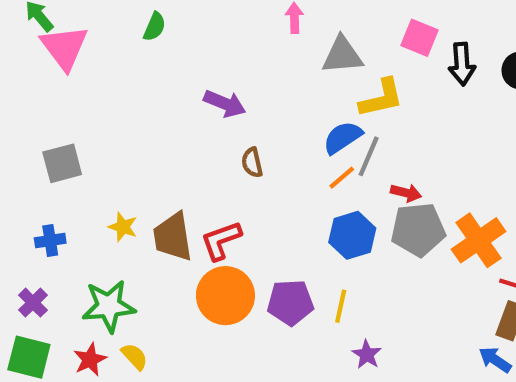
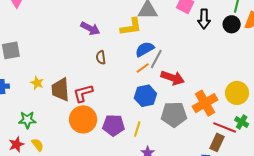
yellow L-shape: (381, 98) -> (131, 27), moved
red arrow: (406, 193) -> (173, 78), size x1.6
gray pentagon: (418, 230) -> (174, 114), moved
green star: (109, 306) -> (27, 120), size x0.7

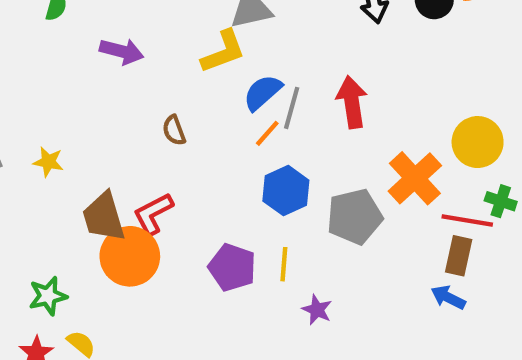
purple arrow: (90, 28) -> (122, 51), moved
red arrow: (173, 78) -> (352, 102), moved, turned -105
yellow star: (37, 83) -> (48, 162), moved
orange circle: (83, 119) -> (130, 256), moved
purple pentagon: (114, 125) -> (232, 267), turned 30

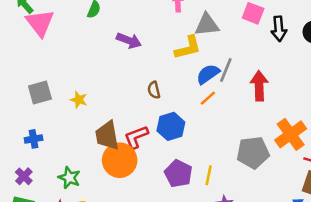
gray line: (292, 108) -> (226, 70), moved
blue hexagon: (286, 191) -> (171, 126), moved
green star: (48, 296) -> (69, 178), turned 30

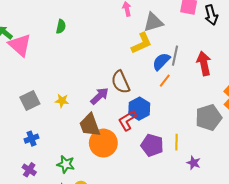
purple arrow: (129, 41) -> (100, 96), moved, turned -54
brown semicircle: (154, 90) -> (120, 82), size x1.6
red L-shape: (136, 137) -> (127, 120), moved

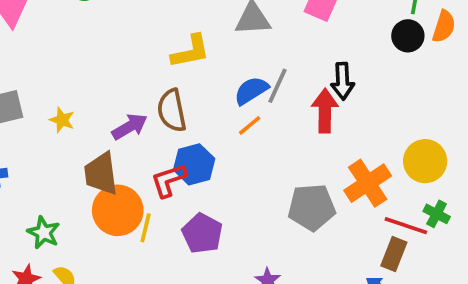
black arrow: (211, 15) -> (343, 81), moved
yellow L-shape: (141, 43) -> (190, 51), moved
yellow line: (177, 142) -> (146, 228), moved

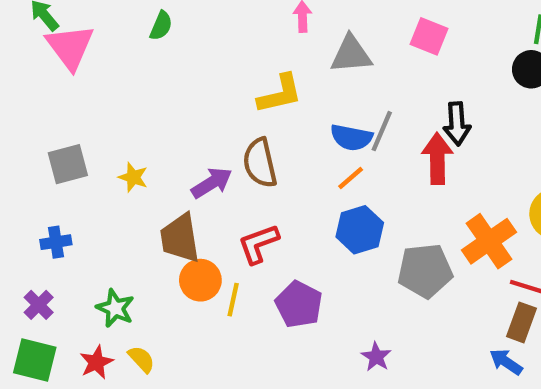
blue semicircle: (251, 91) -> (351, 137), turned -135
blue hexagon: (194, 164) -> (360, 230), moved
orange circle: (118, 210) -> (200, 280), size x0.7

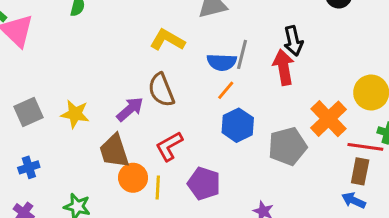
yellow L-shape: (280, 94) -> (167, 40), turned -128
yellow star: (133, 177) -> (75, 114), size x1.4

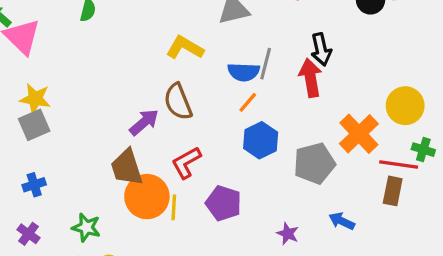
yellow star: (75, 114) -> (35, 99), moved
orange circle: (133, 178) -> (147, 197), size x1.4
blue arrow: (354, 200) -> (342, 221), moved

